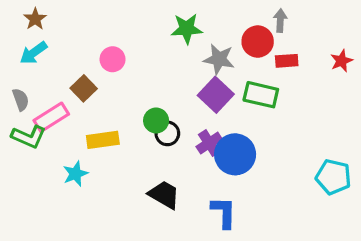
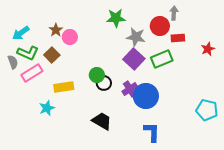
brown star: (35, 19) -> (56, 30), moved
red star: (341, 61) -> (208, 49), moved
green rectangle: (261, 95) -> (162, 59), turned -35
green L-shape: (29, 137) -> (28, 53), moved
blue L-shape: (224, 212) -> (152, 132), moved

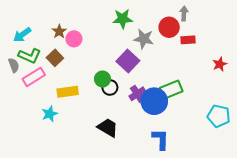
red star: (208, 49) -> (220, 64), moved
purple square: (134, 59) -> (128, 61), moved
green rectangle: (162, 59) -> (171, 90), moved

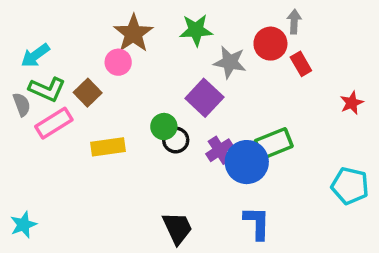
brown star: (59, 31) -> (133, 33), moved, size x1.6
red rectangle: (188, 40) -> (301, 64), turned 64
cyan star: (50, 114) -> (23, 225), moved
black trapezoid: (108, 128) -> (177, 228), moved, turned 35

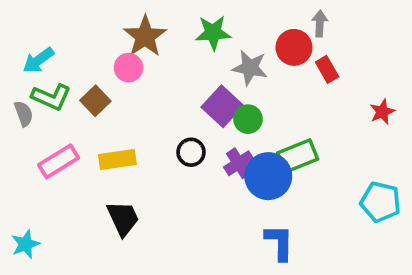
pink rectangle: (54, 123) -> (59, 161), moved
green circle: (164, 126) -> (248, 119), moved
black trapezoid: (177, 228) -> (123, 218), moved

